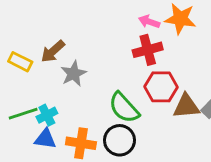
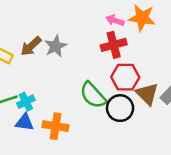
gray star: (74, 74) -> (56, 46), moved
brown triangle: (186, 106) -> (147, 94), turned 50
black circle: (119, 140) -> (120, 108), moved

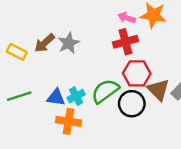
green semicircle: (93, 95) -> (105, 91), turned 96
cyan cross: (26, 102) -> (76, 96), moved
blue triangle: (25, 122) -> (56, 97), moved

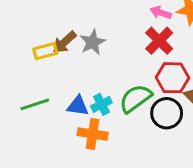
red cross: (125, 42) -> (159, 41), turned -30
yellow rectangle: (17, 52) -> (45, 51), moved, turned -42

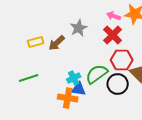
brown arrow: (64, 42) -> (57, 43), moved
gray star: (93, 42) -> (79, 28), moved
blue triangle: (78, 106) -> (79, 89), moved

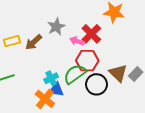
pink arrow: (114, 16) -> (77, 41), moved
red hexagon: (122, 60) -> (87, 61), moved
orange cross: (68, 98) -> (45, 99), turned 30

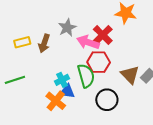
pink arrow: (77, 41) -> (88, 42), size x1.5
brown arrow: (34, 42) -> (44, 43), turned -30
green semicircle: (75, 74) -> (86, 76), turned 110
black circle: (96, 84) -> (107, 100), moved

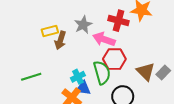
red cross: (103, 35) -> (119, 21), moved, turned -30
yellow rectangle: (22, 42) -> (50, 31), moved

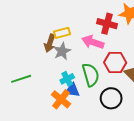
gray star: (83, 25) -> (62, 51), moved
yellow rectangle: (50, 31) -> (62, 33), moved
red hexagon: (114, 59) -> (115, 63), moved

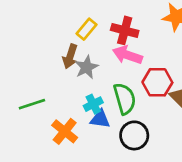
red cross: (107, 24) -> (125, 30), moved
yellow rectangle: (62, 33) -> (86, 29), moved, turned -35
black circle: (111, 98) -> (134, 135), moved
orange cross: (61, 99) -> (65, 131), moved

